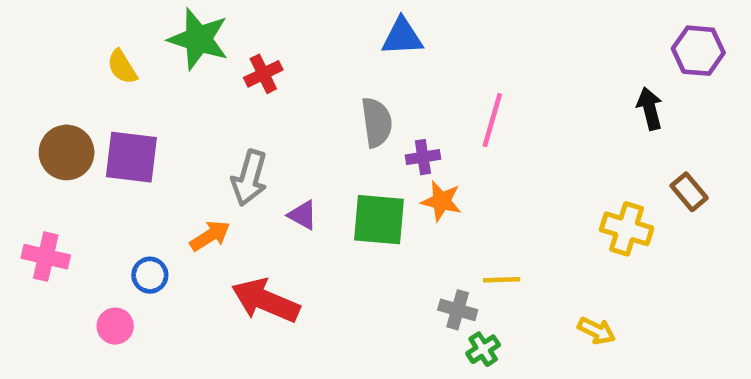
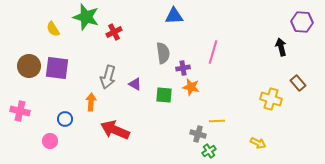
purple triangle: (303, 215) -> (135, 84), moved
green square: (379, 220) -> (164, 95), size x0.7
orange arrow: (210, 236) -> (91, 102), turned -54

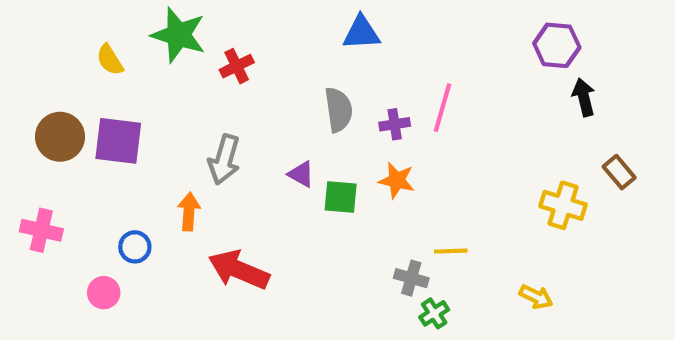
purple hexagon: (302, 22) -> (557, 45), moved
purple cross: (183, 68) -> (395, 124), moved
purple triangle: (135, 84) -> (301, 174), moved

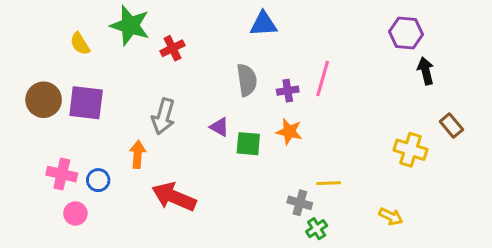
pink cross: (41, 230) -> (62, 174), moved

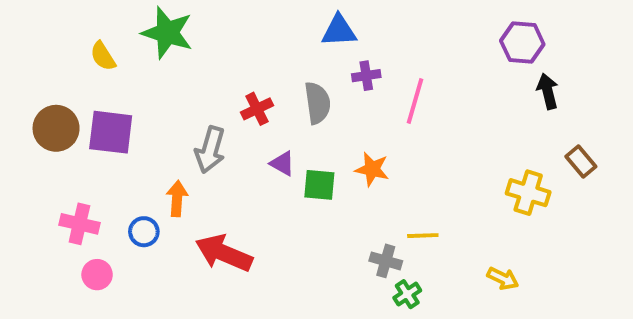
red cross: (172, 48) -> (257, 109), moved
purple cross: (288, 91) -> (366, 76), moved
blue circle: (98, 180) -> (144, 232), moved

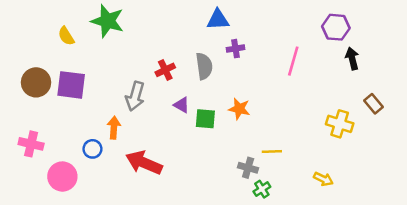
pink line: (415, 101) -> (293, 61), moved
pink cross: (79, 224) -> (31, 144), moved
pink circle: (97, 275) -> (62, 177), size x1.5

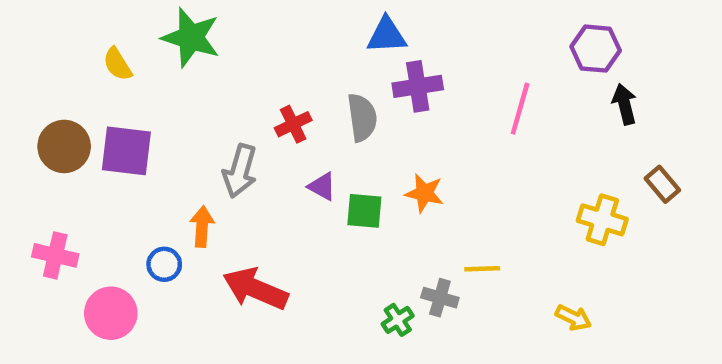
purple cross: (235, 49) -> (418, 86), size x1.5
green cross: (262, 189) -> (398, 320), moved

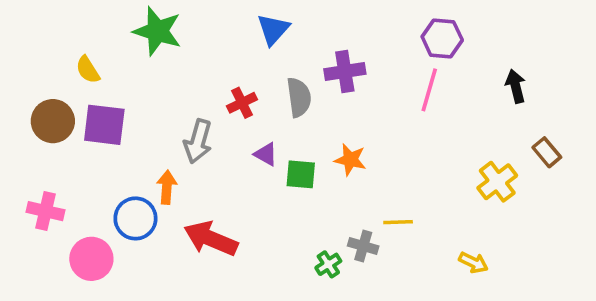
blue triangle: (387, 35) -> (273, 29), moved, turned -45
purple hexagon: (596, 49) -> (442, 38), moved
yellow semicircle: (117, 64) -> (88, 70), moved
yellow cross: (602, 220) -> (497, 182), turned 36
blue circle: (164, 264) -> (135, 218), size x1.5

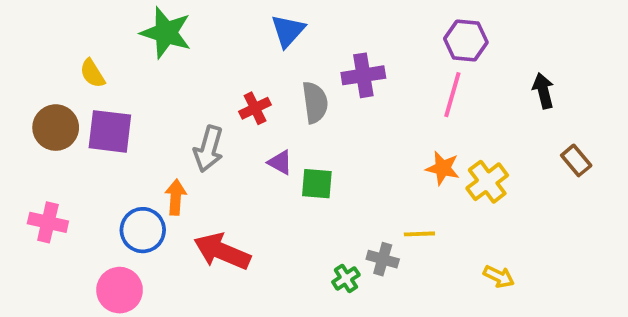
orange star: (350, 160) -> (443, 168), moved
yellow cross: (497, 182) -> (487, 182), moved
pink circle: (91, 259) -> (120, 290), moved

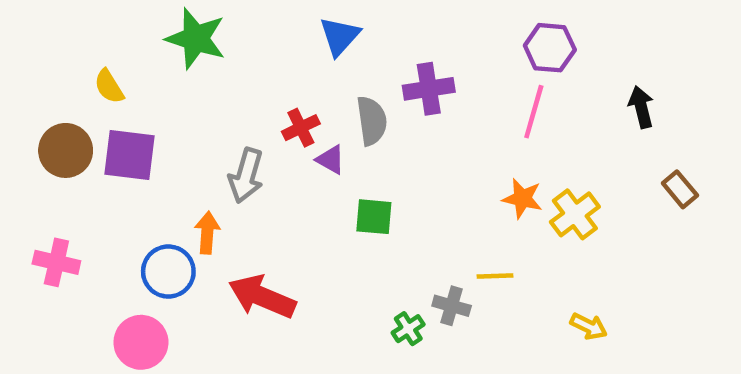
purple triangle: (280, 162) -> (331, 160), moved

